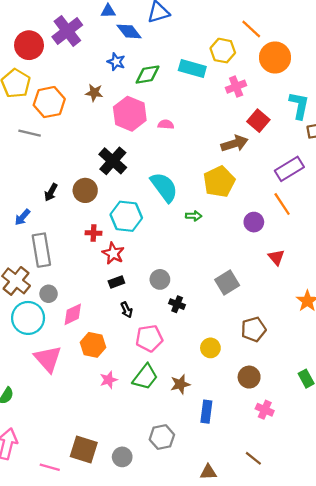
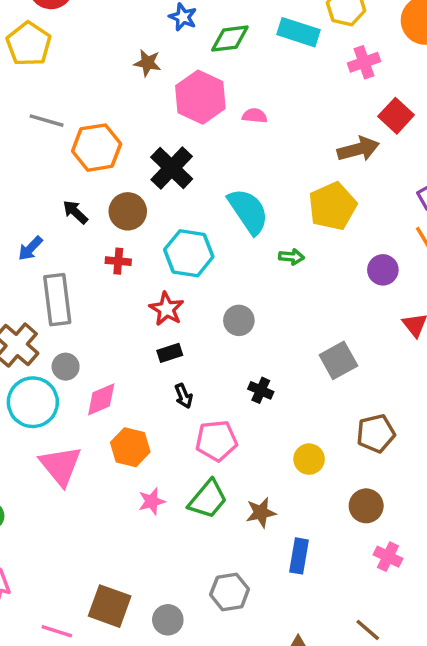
orange hexagon: (49, 102) -> (97, 148), moved
black arrow: (51, 192) -> (75, 212), turned 102
red cross: (94, 233) -> (118, 261), moved
gray circle: (160, 279) -> (239, 320), moved

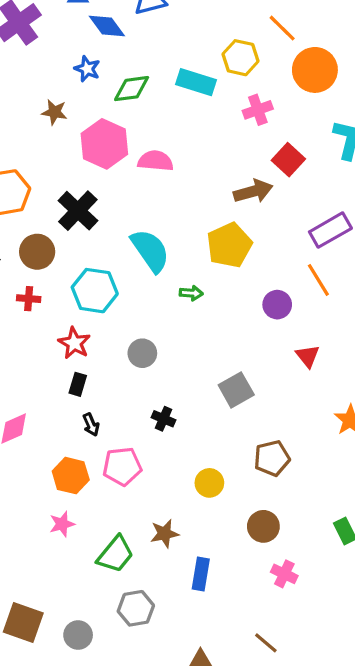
pink semicircle: (255, 116) -> (156, 161), size x1.5
black rectangle: (170, 353) -> (78, 384), turned -55
orange hexagon: (130, 447) -> (71, 476), moved
green trapezoid: (208, 499) -> (115, 554), moved

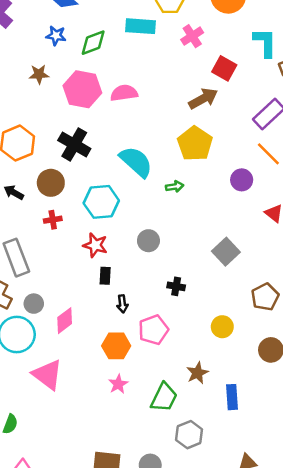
black arrow: (91, 425) -> (122, 304), turned 30

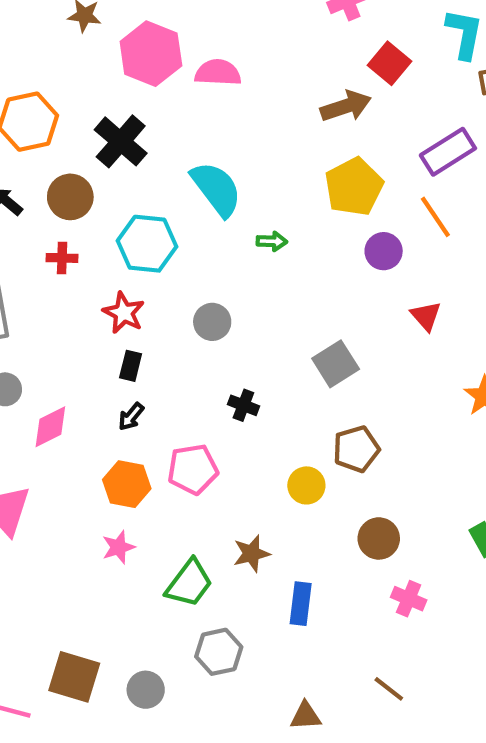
yellow pentagon: (195, 144) -> (354, 187), moved
brown pentagon: (265, 297) -> (356, 449), moved
black arrow: (122, 304) -> (131, 417), moved, turned 36

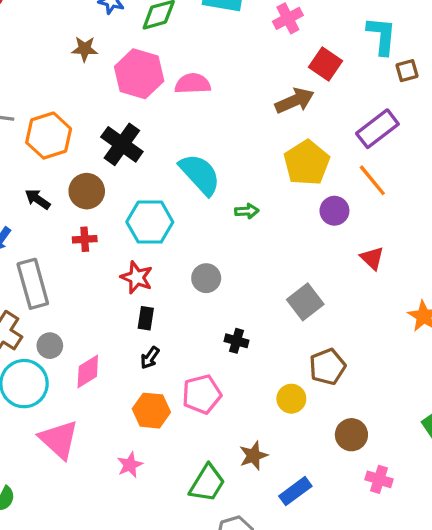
pink star: (118, 547) -> (130, 465), moved
blue rectangle: (301, 604) -> (295, 491), turned 52

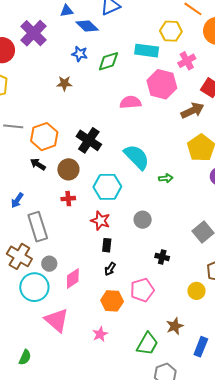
pink hexagon: (139, 74) -> (162, 84), moved
black arrow: (38, 199) -> (38, 164), moved
blue rectangle: (295, 491) -> (201, 347), turned -30

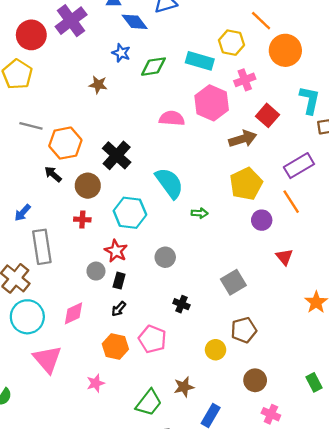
gray circle: (49, 264) -> (96, 271), moved
pink pentagon: (142, 290) -> (152, 339), turned 30

